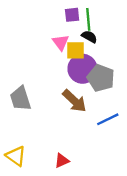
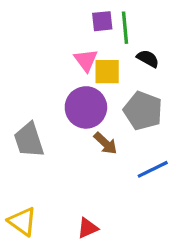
black semicircle: (89, 37) -> (148, 59), moved
purple circle: (82, 69) -> (86, 107), moved
brown arrow: (74, 101) -> (105, 143), size x0.7

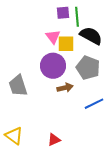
black semicircle: (148, 59) -> (91, 36), size x1.6
brown arrow: (105, 143) -> (65, 88), turned -56

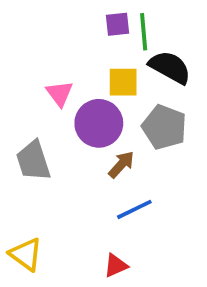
pink triangle: (53, 37) -> (60, 93), moved
brown arrow: (65, 88) -> (121, 165), turned -35
blue line: (94, 104) -> (134, 209), moved
red triangle: (54, 140) -> (116, 265), moved

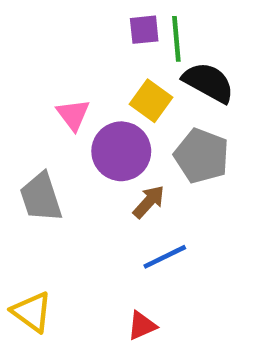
yellow square: (123, 82) -> (151, 101), turned 36

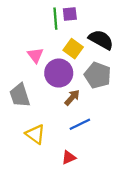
green line: (176, 39) -> (55, 19), moved
yellow triangle: (32, 312) -> (35, 134), moved

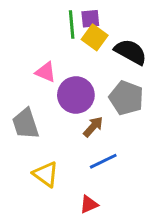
yellow square: (73, 49) -> (95, 37), moved
pink triangle: (35, 55) -> (46, 72), turned -30

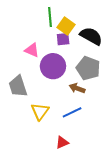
purple square: (90, 19) -> (63, 39), moved
brown arrow: (93, 127) -> (77, 88), moved, turned -112
yellow triangle: (46, 174) -> (40, 111), moved, turned 30

